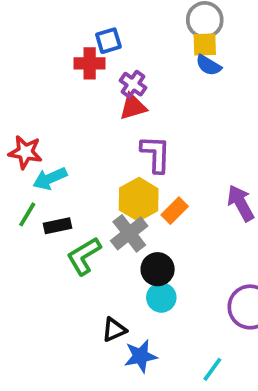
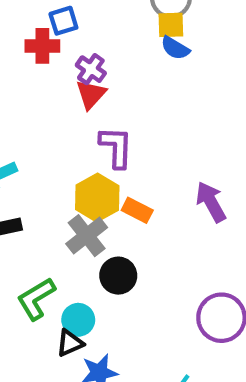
red triangle: (133, 107) -> (91, 94), turned -32
orange rectangle: (175, 211) -> (137, 210), turned 72
green L-shape: (84, 256) -> (36, 299), moved
cyan circle: (161, 298) -> (78, 320), moved

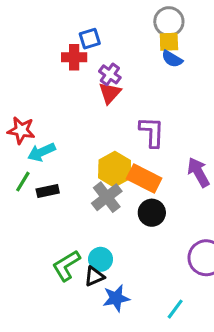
purple L-shape: (116, 147) -> (152, 132), moved
orange rectangle: (137, 210) -> (144, 179), size x1.5
black circle: (118, 276) -> (152, 213), moved
green L-shape: (36, 299) -> (66, 266), moved

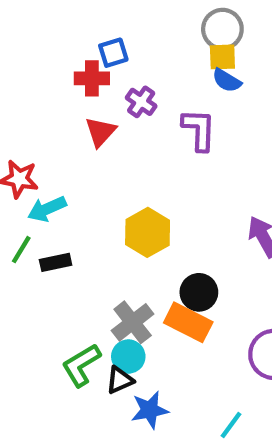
red triangle: (110, 93) -> (100, 132), moved
purple L-shape: (152, 132) -> (199, 130), moved
orange rectangle: (144, 179) -> (188, 322), moved
gray cross: (107, 197) -> (133, 322), moved

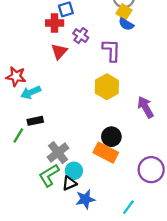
yellow square: (222, 57) -> (124, 12), turned 35
yellow hexagon: (148, 232) -> (107, 87), moved
green line: (21, 250) -> (18, 136), moved
gray cross: (133, 322) -> (58, 153), moved

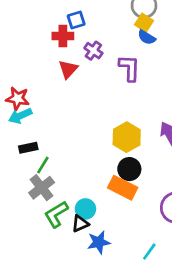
yellow hexagon: (107, 87) -> (127, 137), moved
cyan arrow: (31, 92) -> (20, 116), moved
black rectangle: (35, 121) -> (28, 148), moved
green line: (18, 136) -> (43, 165), moved
gray cross: (58, 153) -> (42, 188), moved

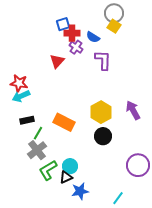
red cross: (63, 36) -> (72, 33), moved
blue semicircle: (147, 37) -> (93, 37), moved
orange rectangle: (123, 188) -> (64, 122), moved

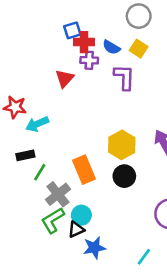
yellow square: (114, 26) -> (139, 49), moved
purple cross: (76, 47) -> (89, 60), turned -32
cyan arrow: (21, 96) -> (37, 124), moved
orange rectangle: (64, 122) -> (84, 170), moved, turned 40
gray cross: (37, 150) -> (58, 194), moved

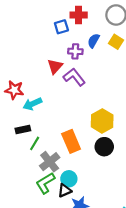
red cross: (84, 42) -> (79, 15), moved
blue semicircle: (111, 47) -> (94, 41), turned 88
purple L-shape: (124, 77) -> (74, 77), moved, turned -40

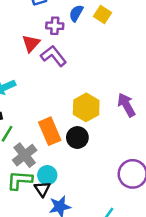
black circle: (104, 147) -> (77, 138), moved
green L-shape: (45, 183) -> (20, 180), turned 35
black triangle: (65, 191) -> (42, 189), turned -40

